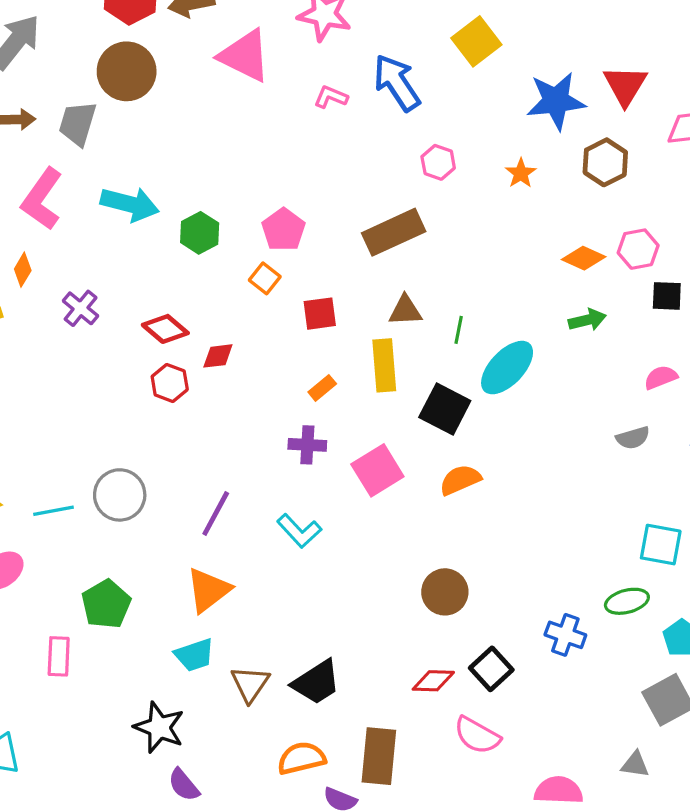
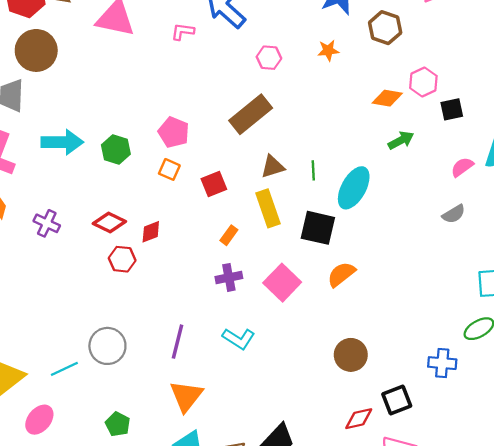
orange star: (521, 173) -> (328, 50), turned -30
green pentagon: (106, 604) -> (118, 424), size x0.7
black square: (491, 669) -> (397, 400), turned 36

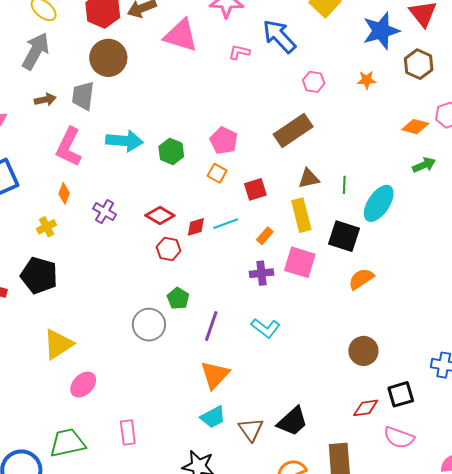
pink square: (282, 283) -> (300, 262), moved, turned -32
cyan line: (64, 369) -> (226, 224), moved
green pentagon: (118, 424) -> (178, 298), moved

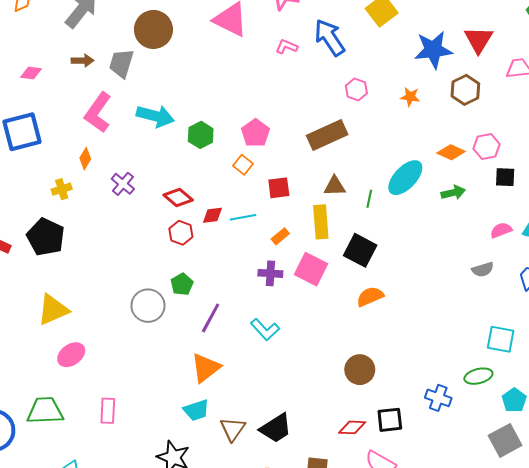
cyan ellipse: (379, 203) -> (405, 178), moved

